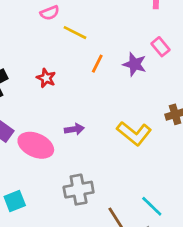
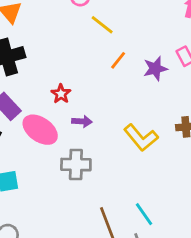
purple star: (135, 64) -> (155, 69), turned 30
red star: (46, 78) -> (61, 94), moved
gray cross: (79, 190) -> (76, 165), moved

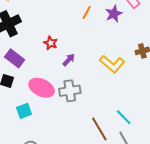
purple arrow: (82, 121) -> (69, 60), turned -40
pink ellipse: (40, 130) -> (42, 88), moved

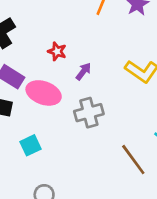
pink ellipse: (42, 88) -> (44, 93), moved

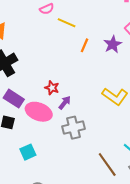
red star: (57, 51) -> (52, 88), moved
purple arrow: (83, 71) -> (65, 103), moved

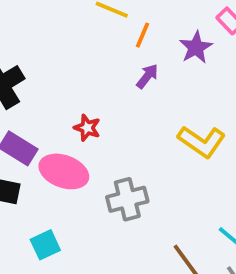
orange line: (85, 45) -> (143, 35), moved
purple arrow: (65, 103) -> (147, 76), moved

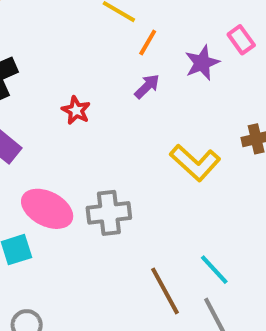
red star: (87, 128) -> (76, 110), moved
pink ellipse: (64, 171) -> (47, 209), moved

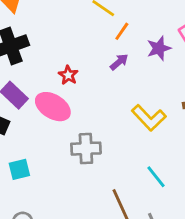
pink ellipse: (47, 209) -> (53, 107), moved
cyan line: (214, 270) -> (156, 177), moved

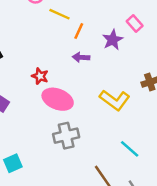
purple arrow: (119, 62) -> (81, 57), turned -126
pink ellipse: (53, 107) -> (58, 99), moved

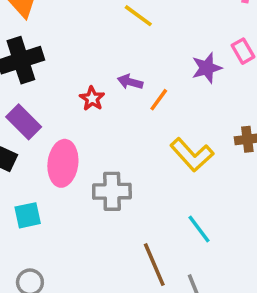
orange line: (79, 31) -> (159, 100), moved
purple arrow: (81, 57) -> (130, 82), moved
pink ellipse: (58, 99) -> (63, 163), moved, turned 64

